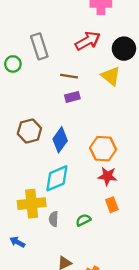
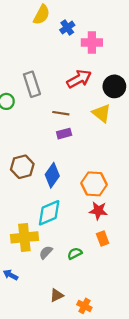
gray semicircle: (54, 219) -> (46, 252), turned 40

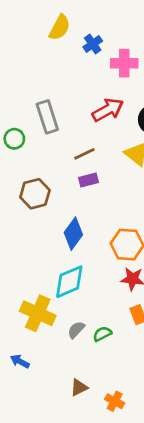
brown line: (61, 113) -> (84, 154), turned -35
brown hexagon: (22, 167) -> (35, 194), moved
yellow cross: (24, 237) -> (38, 313), turned 30
gray semicircle: (46, 252) -> (76, 330), moved

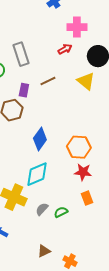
pink cross: (124, 63) -> (77, 27), moved
red arrow: (108, 110) -> (65, 49), size x0.6
purple rectangle: (89, 180) -> (24, 90), moved, turned -64

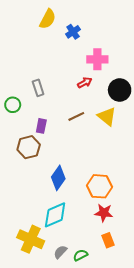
gray rectangle: (21, 54) -> (38, 88), size x0.7
brown line: (48, 81) -> (76, 116), moved

